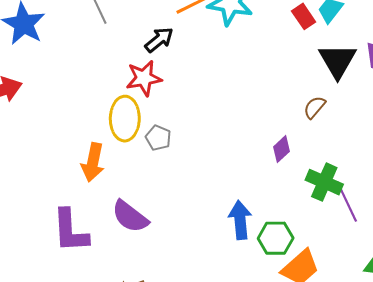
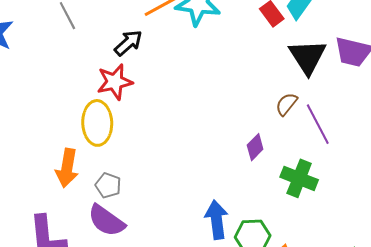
gray pentagon: (158, 138) -> (108, 185), moved
purple line: (347, 202) -> (318, 124), moved

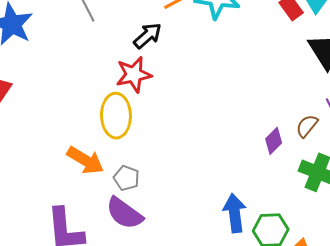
brown semicircle: (286, 104) -> (307, 126), moved
orange arrow: (67, 168) -> (85, 160), turned -69

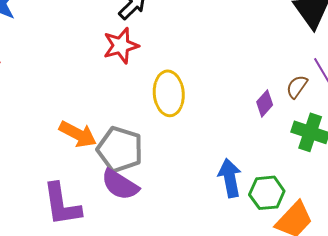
yellow ellipse: (116, 116) -> (169, 93), moved
gray pentagon: (126, 178) -> (120, 149), size x1.8

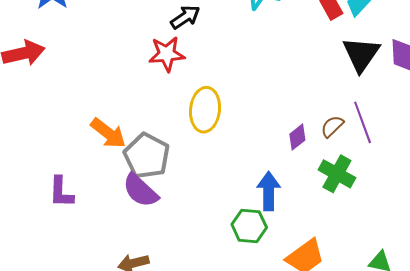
blue arrow: (230, 178) -> (269, 191), moved
green hexagon: (267, 193) -> (249, 226), moved
purple L-shape: (62, 204) -> (61, 192), moved, size x0.7

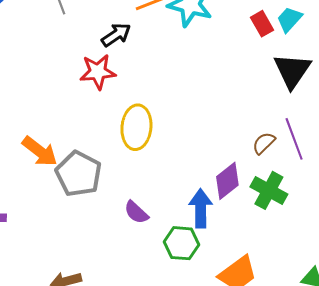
purple diamond: (297, 137) -> (227, 181), moved, size x1.4
purple semicircle: (140, 190) -> (136, 212), moved, size x0.7

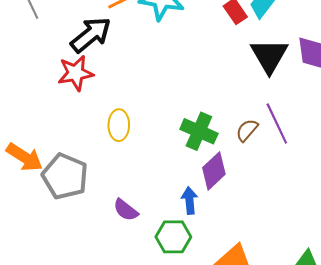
black arrow: (116, 35) -> (91, 35), size x1.4
yellow ellipse: (136, 127) -> (119, 125), size x0.7
green cross: (269, 190) -> (199, 131), moved
blue arrow: (201, 208) -> (190, 201), size x0.7

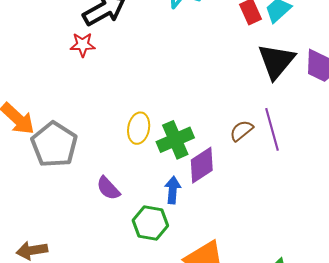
red star: (76, 73) -> (83, 45), size x0.7
yellow ellipse: (119, 125) -> (139, 128), moved
green cross: (199, 131) -> (175, 140), moved, turned 33

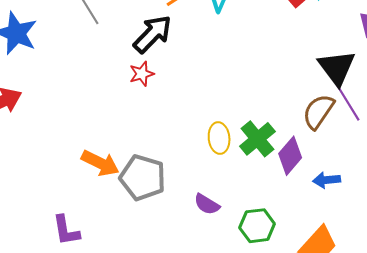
black triangle: (276, 61) -> (337, 68), moved
brown semicircle: (241, 131) -> (318, 111), size x1.5
blue arrow: (173, 190) -> (327, 180), moved, turned -84

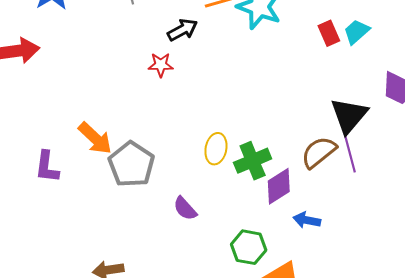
black arrow: (152, 34) -> (183, 30), size x0.7
green hexagon: (257, 226) -> (249, 247), moved
purple L-shape: (66, 230) -> (47, 167), moved

